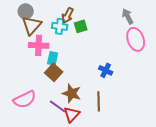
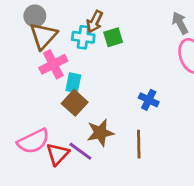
pink cross: (39, 45) -> (53, 64), turned -30
brown star: (72, 93) -> (100, 133), turned -30
red triangle: (72, 114) -> (58, 154), moved

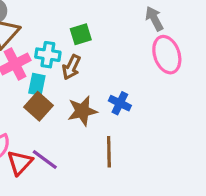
brown arrow: (95, 22) -> (71, 67), moved
cyan cross: (83, 37) -> (48, 55), moved
brown star: (100, 133) -> (82, 111), moved

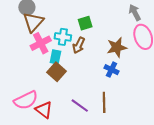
brown star: (82, 111) -> (117, 47), moved
purple line: (45, 159) -> (80, 106), moved
red triangle: (20, 163) -> (44, 110), turned -36

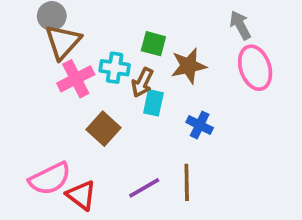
green square: (85, 23) -> (153, 44), turned 32
brown star: (117, 47) -> (189, 66), moved
cyan rectangle: (55, 57) -> (153, 103), moved
purple line: (80, 106) -> (144, 188), turned -66

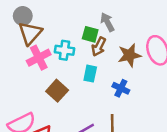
gray arrow: (240, 25) -> (107, 22), moved
brown star: (189, 66) -> (129, 55), moved
brown arrow: (142, 82) -> (99, 47), moved

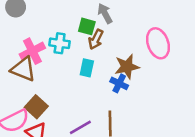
brown triangle: (30, 33) -> (23, 69), moved, turned -50
brown star: (129, 55) -> (127, 67), moved
brown square: (57, 91) -> (36, 107), moved

